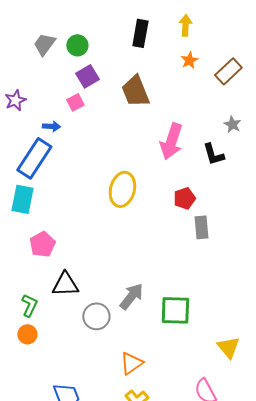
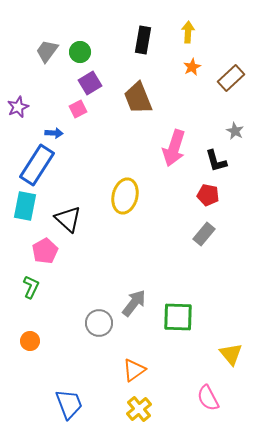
red pentagon: (184, 198) -> (208, 195), moved, turned 30
gray rectangle: (201, 227) -> (204, 234), turned 45
black triangle: (65, 284) -> (68, 219), moved, turned 44
green L-shape: (29, 305) -> (31, 287), moved

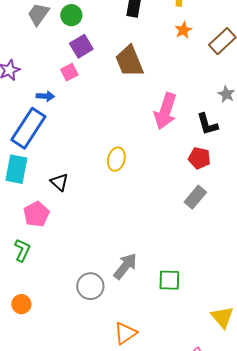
yellow ellipse: (125, 196) -> (116, 159), size x0.7
black triangle: (68, 219) -> (59, 182), size x0.7
green square: (178, 317) -> (169, 280), size x0.7

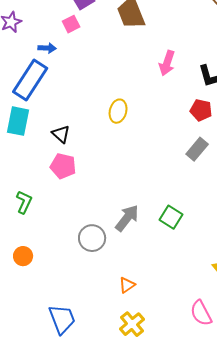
pink arrow: (165, 111) -> (167, 63), size x0.7
pink pentagon: (36, 214) -> (63, 166), moved, turned -30
green square: (169, 280) -> (171, 217), moved, turned 30
orange triangle: (125, 333) -> (127, 285), size x0.7

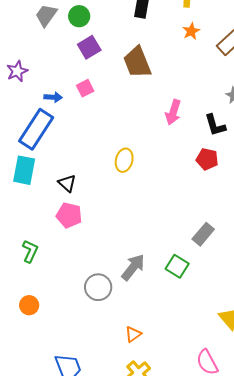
pink square: (71, 24) -> (85, 88), moved
gray rectangle: (197, 149) -> (203, 234), moved

